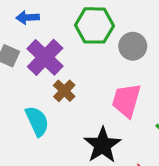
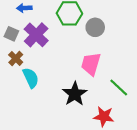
brown cross: (64, 91) -> (16, 58), moved

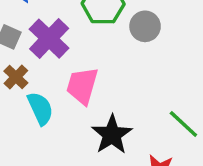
pink trapezoid: (91, 64) -> (82, 86), moved

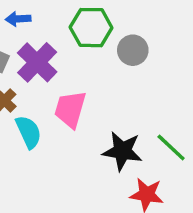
black star: (112, 135) -> (122, 151), moved, turned -30

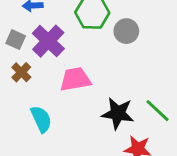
pink trapezoid: (70, 109) -> (75, 79), turned 64
cyan semicircle: (28, 132) -> (41, 119), moved

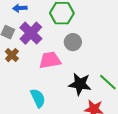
gray circle: (126, 31) -> (73, 42), moved
cyan semicircle: (41, 119) -> (38, 98), moved

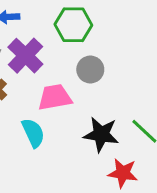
cyan semicircle: (38, 98) -> (33, 133), moved

